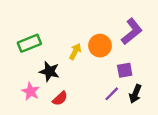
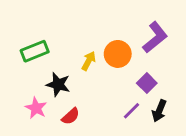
purple square: (125, 70) -> (147, 83), turned -35

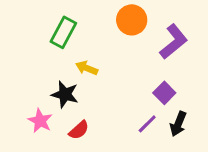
green rectangle: (35, 51) -> (63, 32), moved, turned -40
orange circle: (118, 54) -> (132, 20), moved
yellow arrow: (89, 61) -> (87, 68), moved, turned -96

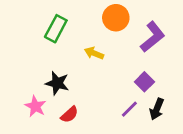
yellow arrow: (87, 68) -> (94, 53), moved

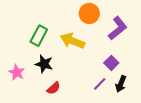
green rectangle: (56, 29) -> (39, 36), moved
yellow arrow: (94, 53) -> (72, 41), size x1.6
pink star: (35, 106) -> (17, 72), moved

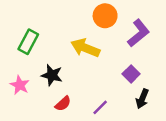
green rectangle: (39, 36) -> (28, 42), moved
purple line: (100, 84) -> (100, 107), moved

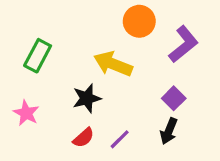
black star: (52, 75) -> (87, 98), moved, turned -30
black arrow: (142, 99) -> (169, 131), moved
purple line: (100, 107) -> (120, 139), moved

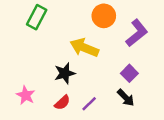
green rectangle: (38, 56) -> (37, 17), moved
pink star: (26, 113) -> (26, 95), moved
black arrow: (169, 131) -> (126, 98), turned -66

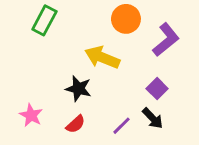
black star: (65, 73) -> (79, 89), turned 30
purple line: (89, 104) -> (122, 126), moved

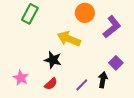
purple square: (157, 89) -> (116, 63), moved
black arrow: (153, 118) -> (103, 80), turned -126

